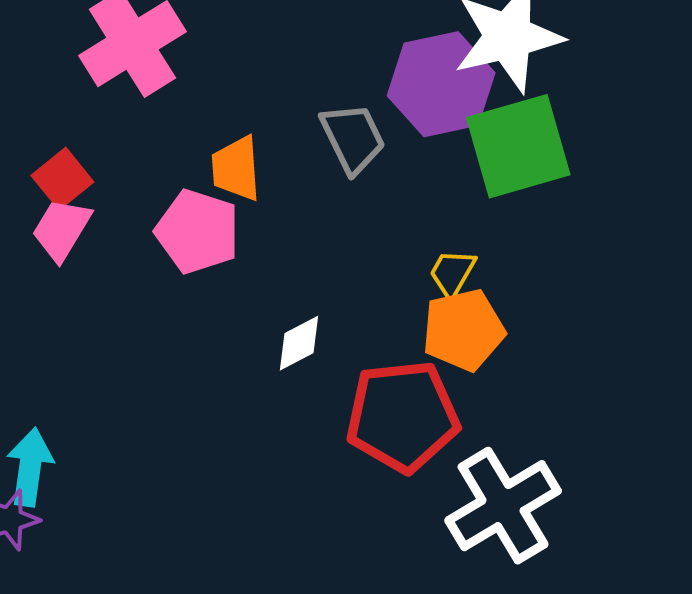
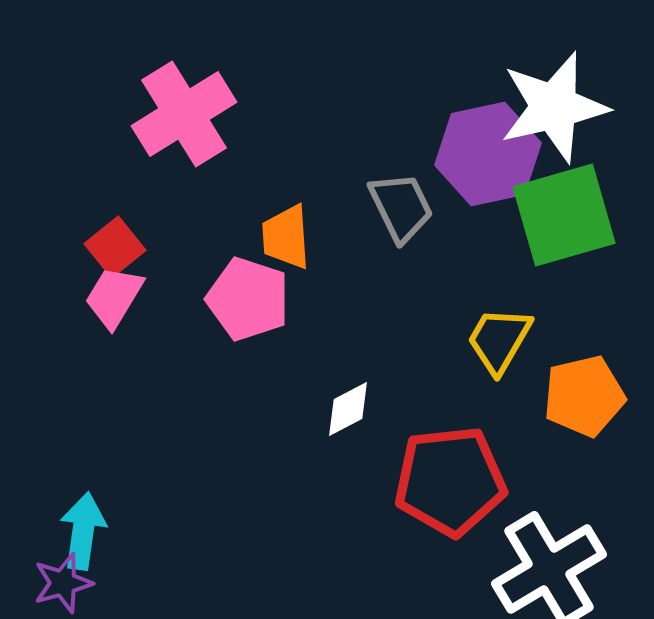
yellow trapezoid: (452, 273) -> (499, 340), size x1.4
orange pentagon: (463, 330) -> (584, 396), moved

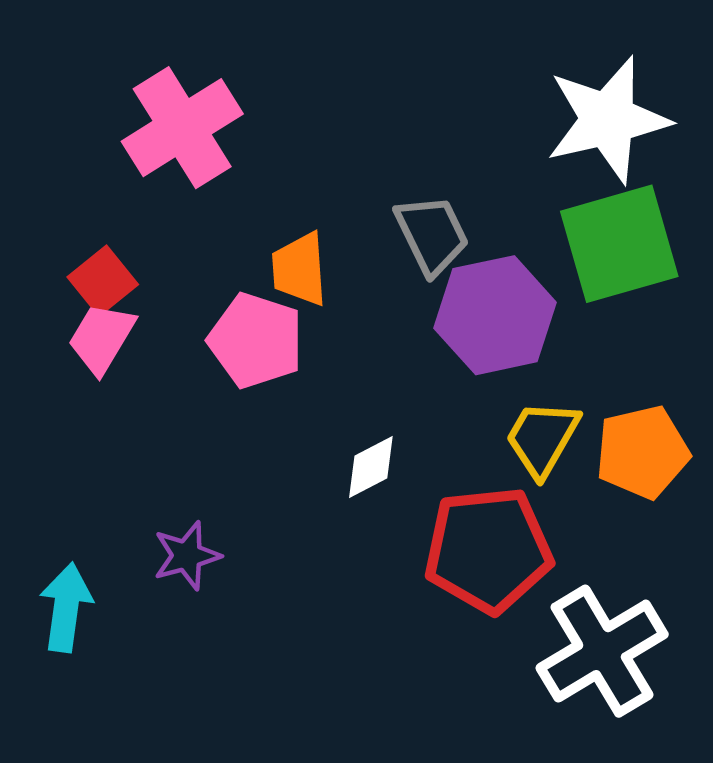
purple hexagon: (488, 154) -> (495, 315), moved
yellow trapezoid: (499, 340) -> (542, 438), moved
purple star: (63, 583) -> (187, 556), moved

